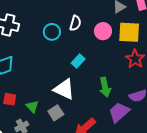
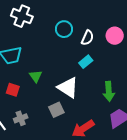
white semicircle: (75, 23) -> (87, 38), moved
green triangle: (32, 107) -> (36, 76), moved

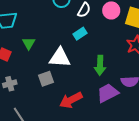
white triangle: (68, 88) -> (60, 58), turned -35

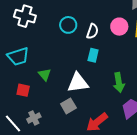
cyan rectangle: (80, 34) -> (93, 55), turned -32

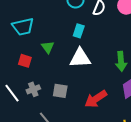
cyan rectangle: (93, 55) -> (79, 31), moved
gray square: (68, 106) -> (60, 91), moved, turned 35

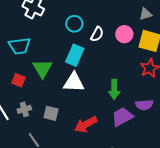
cyan rectangle: (79, 31) -> (75, 55), size x1.5
green triangle: (48, 47) -> (42, 69), size x1.5

